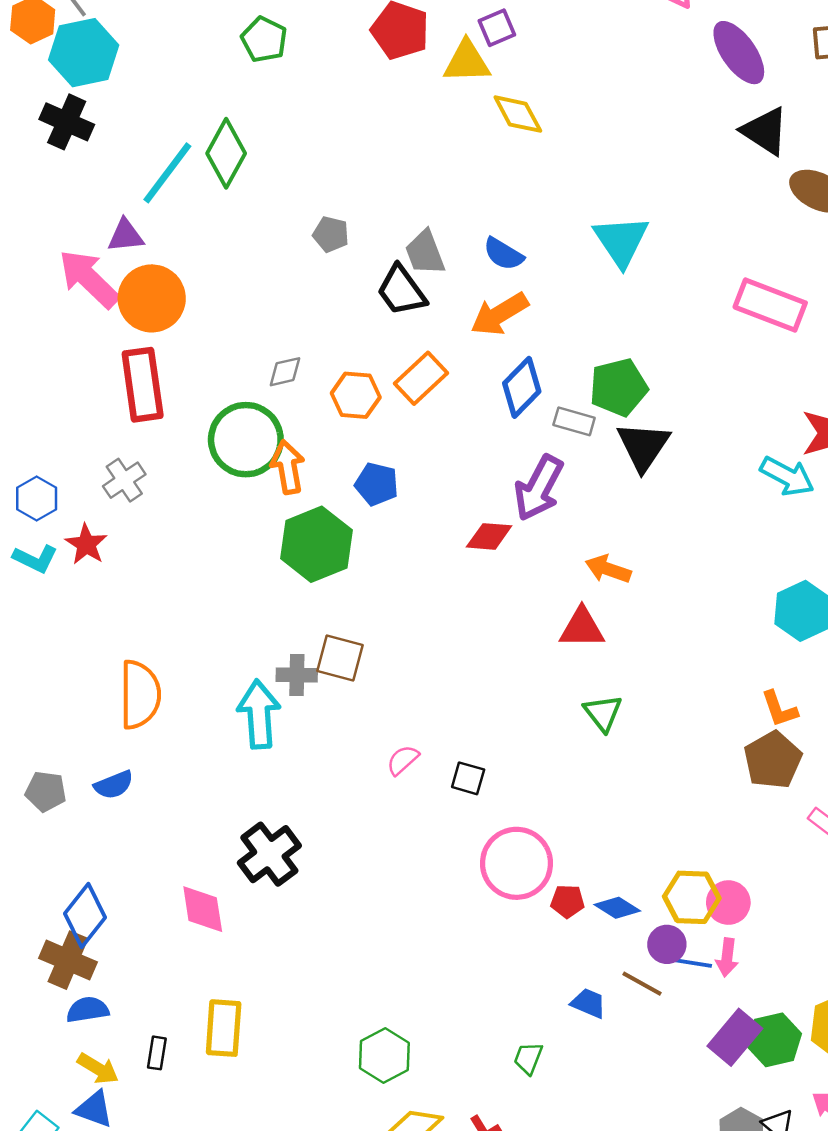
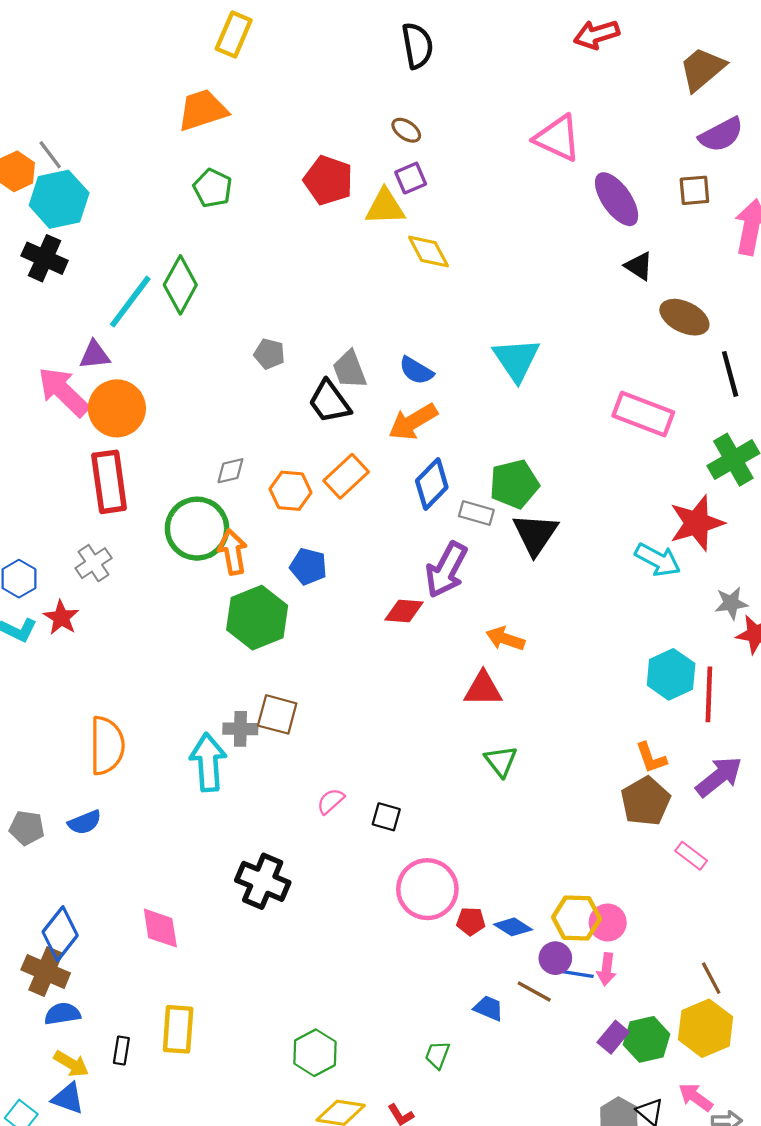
black triangle: (765, 131) -> (639, 266), size x0.7
black cross: (269, 854) -> (263, 881), moved, turned -30
purple rectangle: (735, 1037) -> (613, 1037), size x0.7

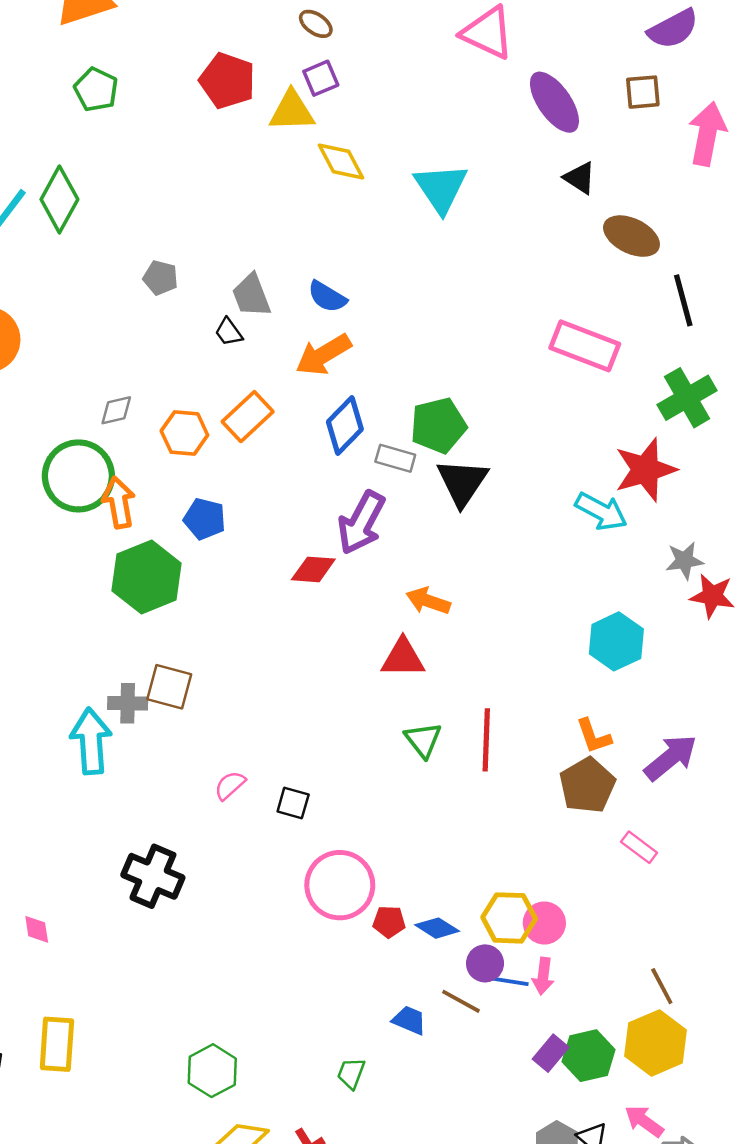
cyan triangle: (516, 359) -> (441, 188), moved
black trapezoid: (329, 402) -> (229, 332), size x0.6
red line: (709, 694) -> (486, 740), moved
pink diamond: (160, 928) -> (37, 929), size x0.6

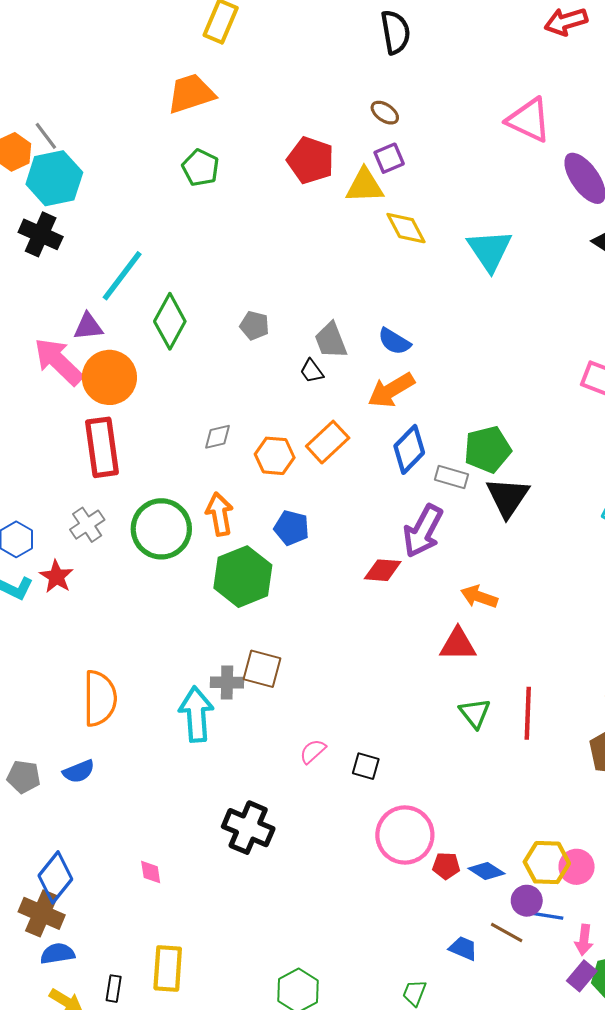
green diamond: (59, 199) -> (170, 321), moved
green circle: (78, 476) -> (161, 529), moved
pink arrow: (543, 976) -> (584, 940), moved

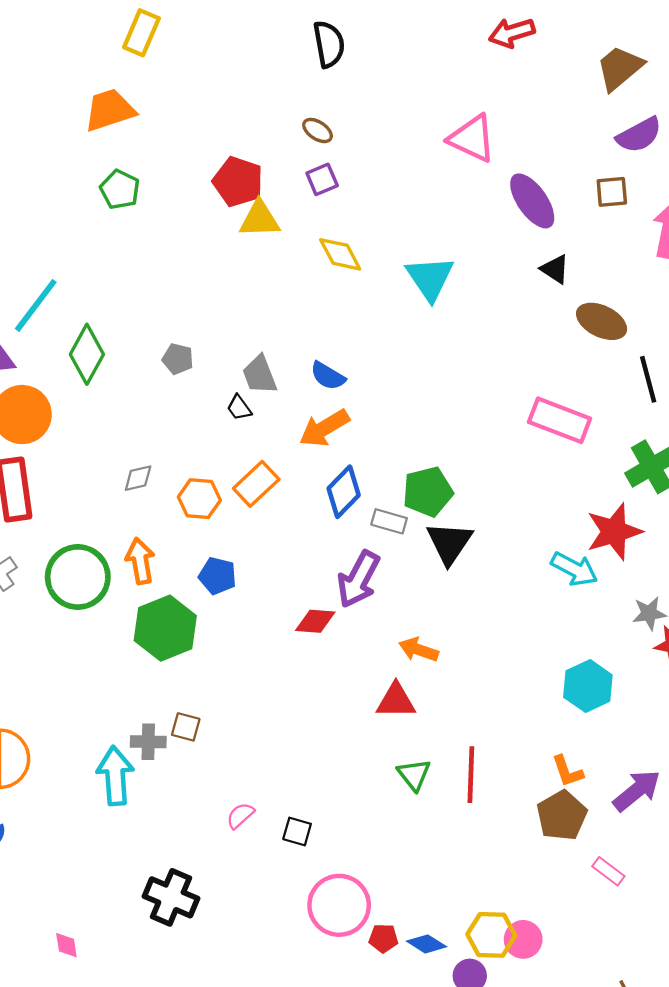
yellow triangle: (365, 186) -> (260, 219), moved
brown square: (262, 669) -> (186, 727), size x0.7

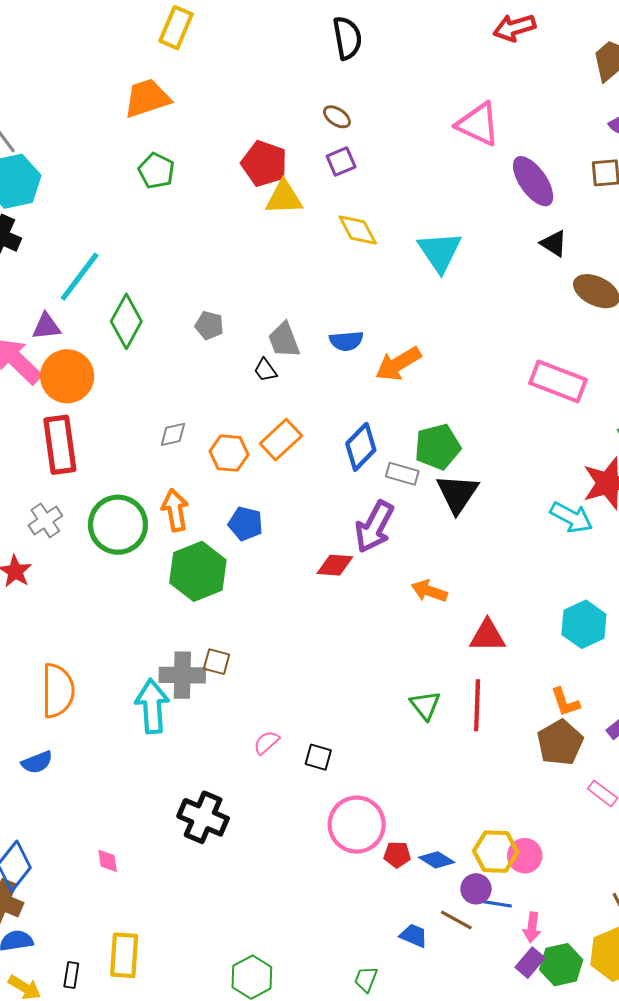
blue semicircle: (328, 376) -> (346, 341), turned -36
orange arrow: (324, 428) -> (398, 364), moved
red triangle: (396, 701) -> (487, 636), moved
gray cross: (148, 742) -> (182, 675), size x1.4

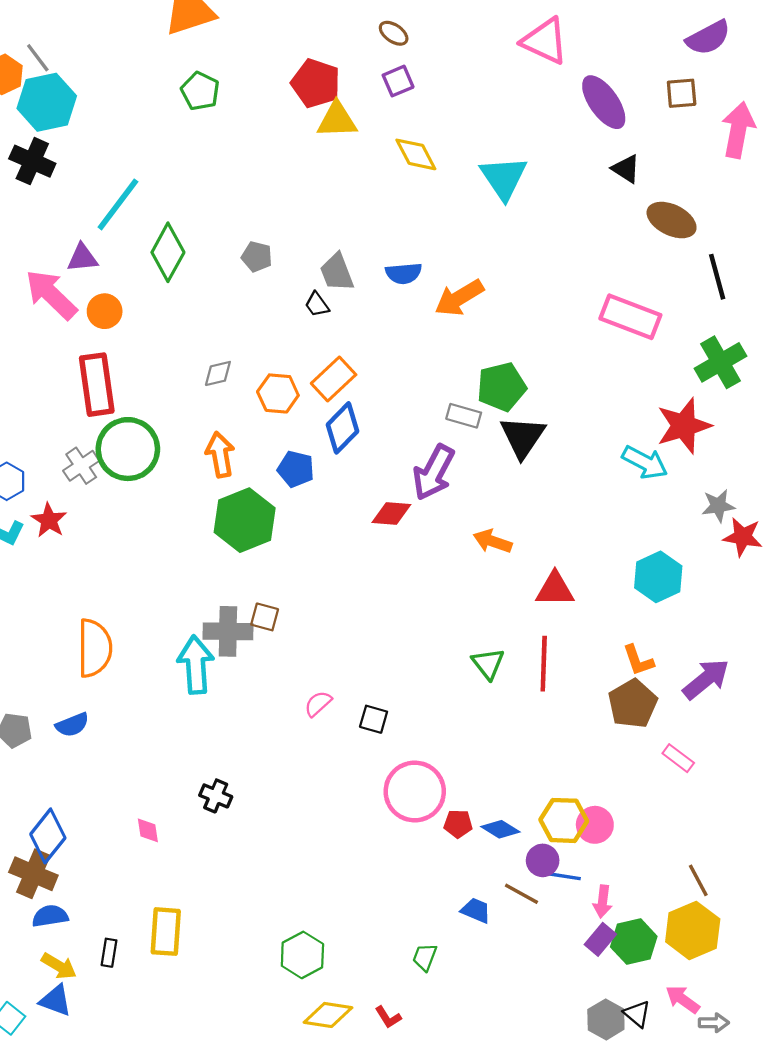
orange circle: (67, 376) -> (105, 311), size x0.6
blue diamond: (361, 447) -> (342, 428), moved
green circle: (118, 525) -> (128, 449), moved
black cross: (203, 817) -> (216, 796), moved, size x0.6

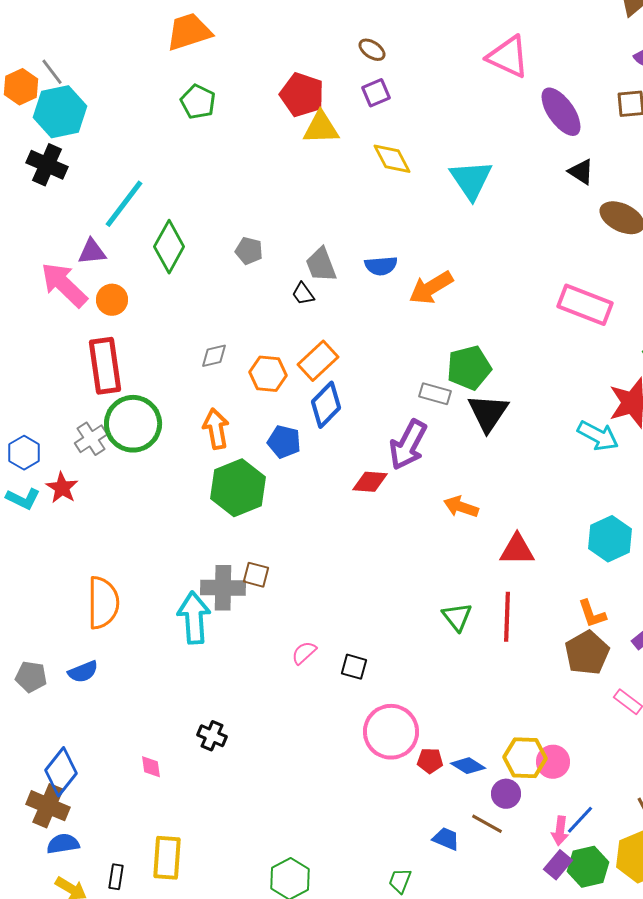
blue line: (563, 876) -> (580, 820), moved, turned -56

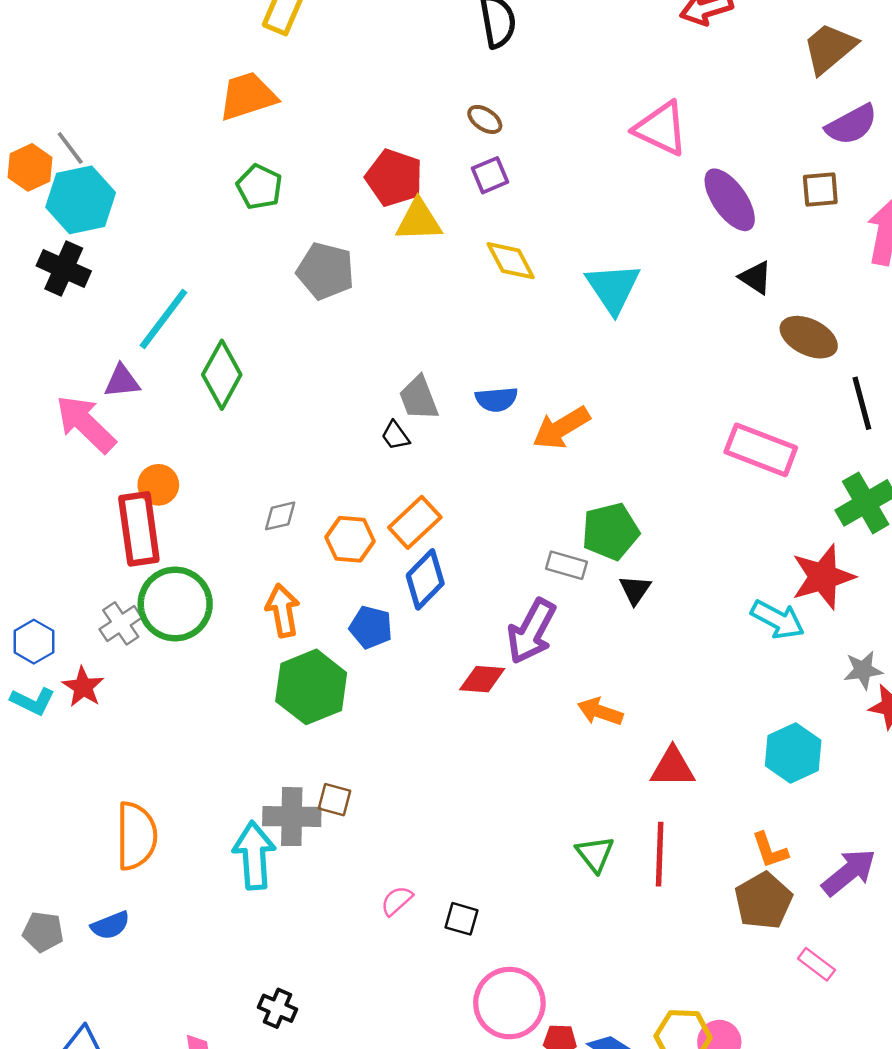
gray pentagon: (249, 251) -> (325, 271), moved, size x1.6
orange circle: (112, 300) -> (158, 485), moved
black triangle: (488, 413) -> (635, 590), size x0.6

